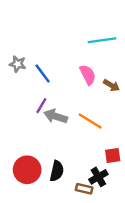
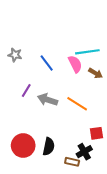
cyan line: (102, 40) -> (87, 52), moved
blue line: (43, 73) -> (47, 63), moved
purple line: (41, 106) -> (26, 91), moved

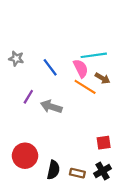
orange line: (77, 104) -> (85, 87), moved
black semicircle: (49, 147) -> (53, 170), moved
black cross: (84, 152) -> (102, 171), moved

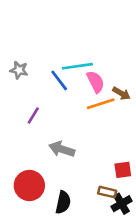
cyan line: (94, 55) -> (77, 66), moved
orange line: (85, 87) -> (101, 104), turned -50
gray arrow: (51, 107) -> (62, 149), moved
brown rectangle: (77, 173) -> (107, 192), moved

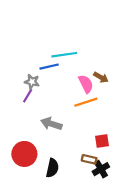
gray star: (19, 70) -> (32, 82), moved
blue line: (59, 80) -> (49, 67), turned -66
pink semicircle: (96, 82) -> (86, 84), moved
orange line: (101, 104) -> (86, 102), moved

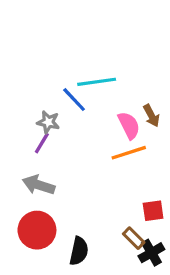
blue line: (49, 67) -> (74, 100), turned 60
brown arrow: (101, 77) -> (151, 116), turned 32
gray arrow: (51, 124) -> (39, 185), moved
brown rectangle: (89, 159) -> (134, 238), turned 32

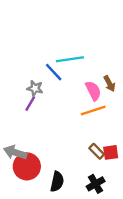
gray arrow: (39, 185) -> (15, 152), moved
brown rectangle: (134, 238) -> (97, 151), moved
black cross: (151, 253) -> (96, 184), moved

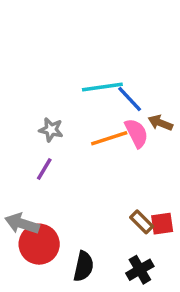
blue line: (54, 72) -> (130, 99), moved
brown arrow: (110, 84) -> (160, 123), turned 140
purple line: (30, 104) -> (44, 169), moved
orange line: (93, 110) -> (109, 138), moved

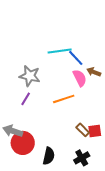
gray star: (51, 130) -> (30, 76), size x1.5
orange line: (109, 138) -> (64, 99), moved

